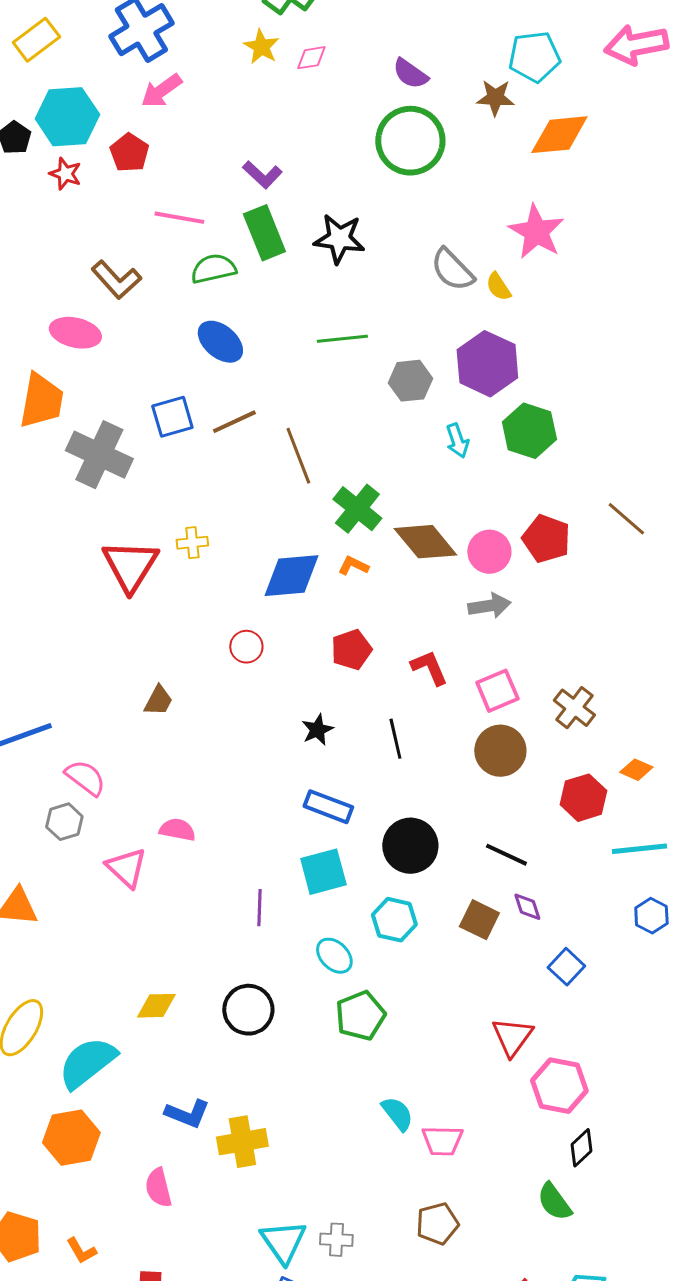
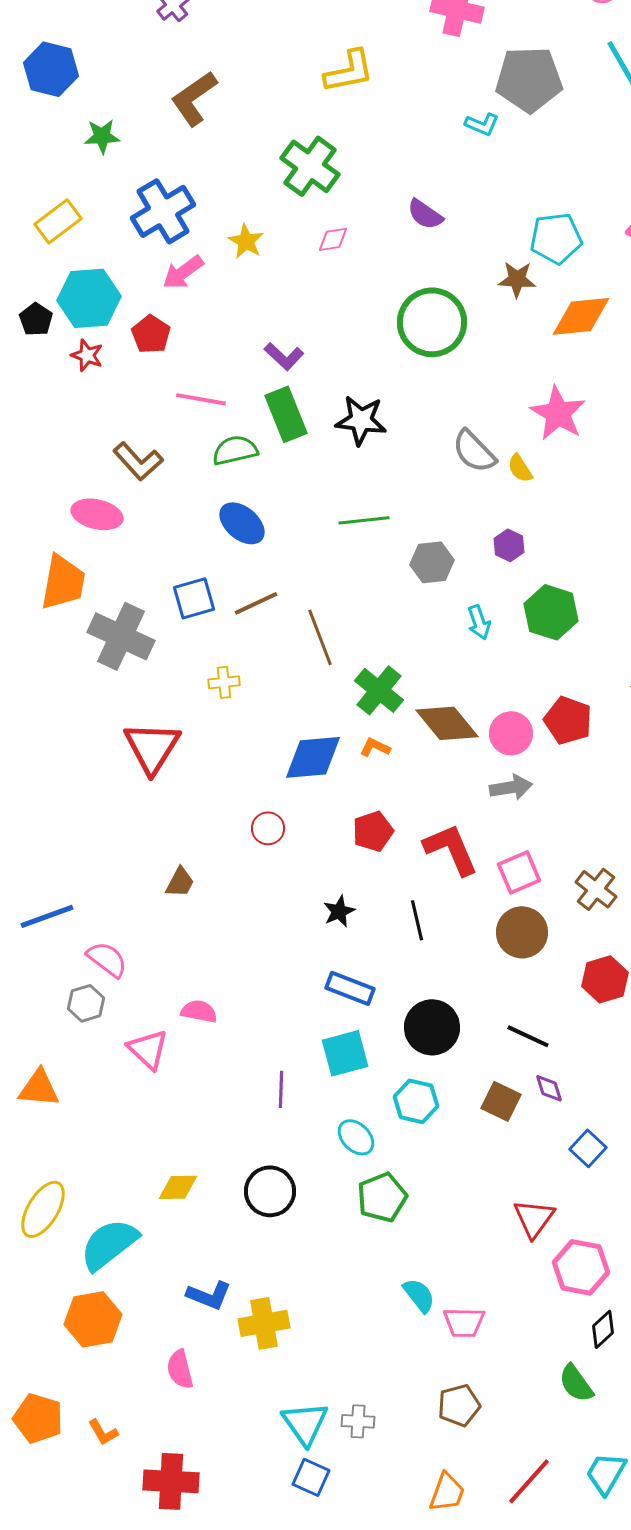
yellow star: (261, 47) -> (246, 241), moved
purple semicircle: (410, 74) -> (425, 214), moved
purple hexagon: (487, 364) -> (509, 545), size x0.5
yellow cross: (192, 543) -> (224, 682), moved
red L-shape: (429, 668) -> (451, 849), size x1.5

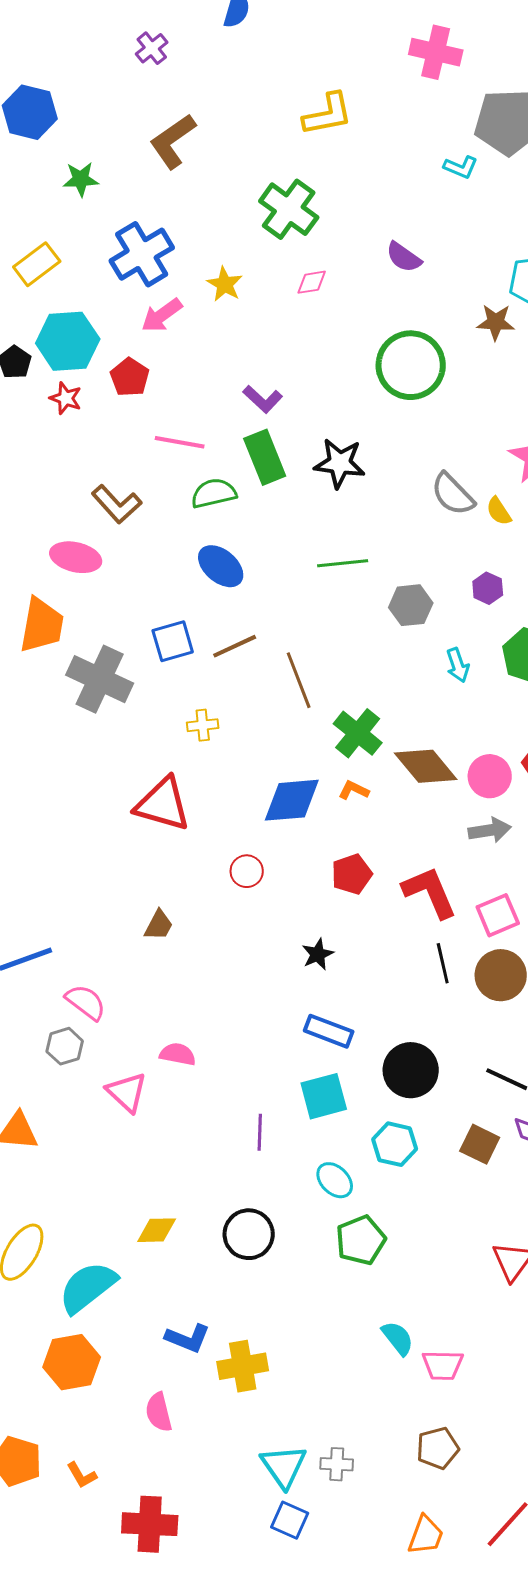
red triangle: (152, 747) -> (163, 804), moved, turned -46
black line: (417, 920) -> (443, 963), moved

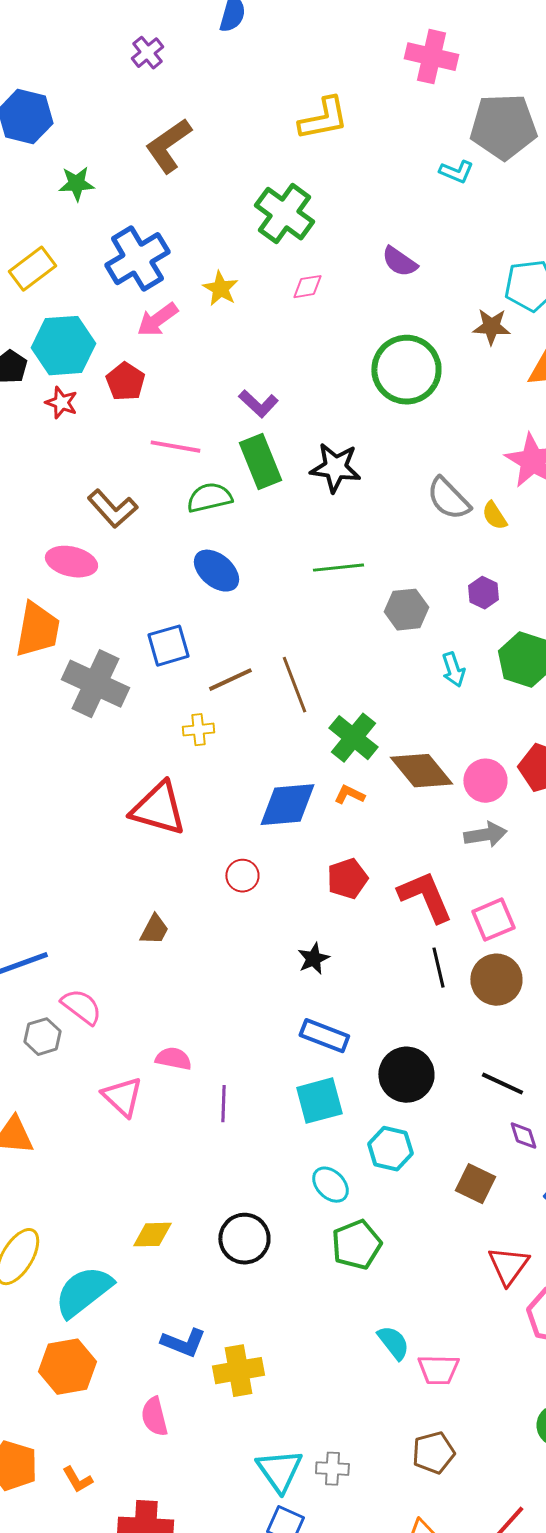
brown line: (235, 646) -> (230, 680), moved
gray hexagon: (65, 1046) -> (42, 1037), moved
purple line: (260, 1132) -> (223, 1104), moved
brown square: (480, 1144) -> (475, 1184), moved

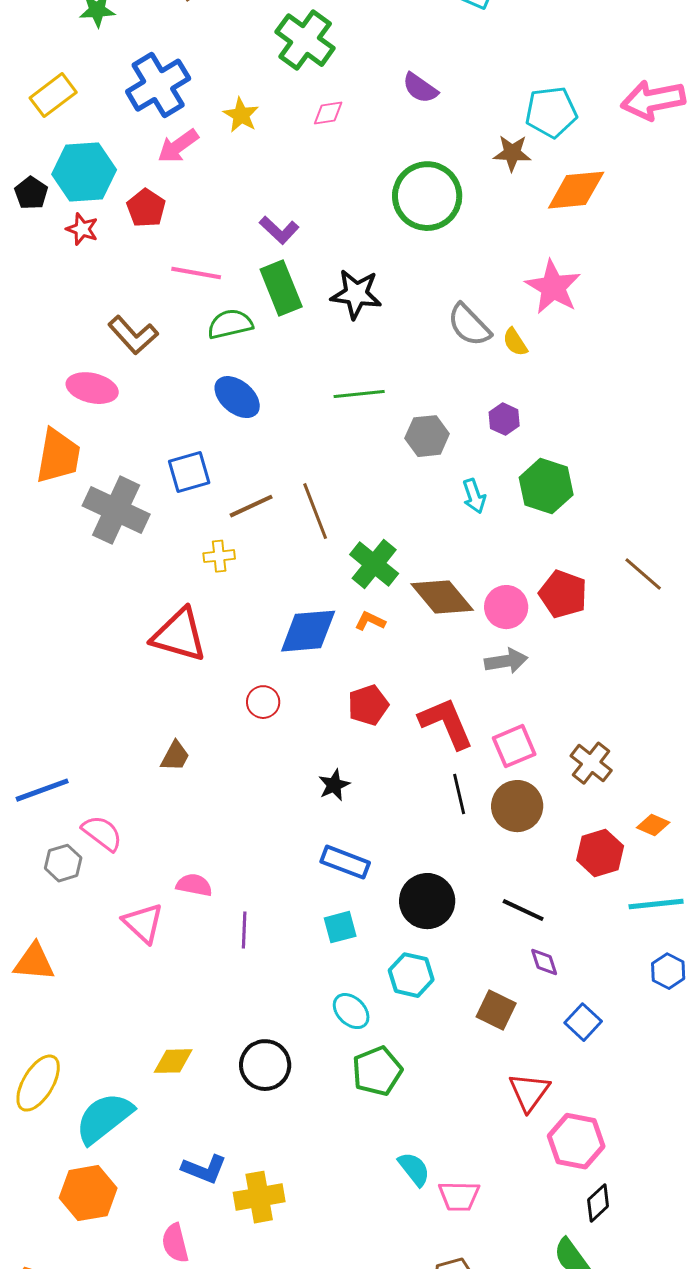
cyan square: (319, 1101) -> (340, 927), size x0.7

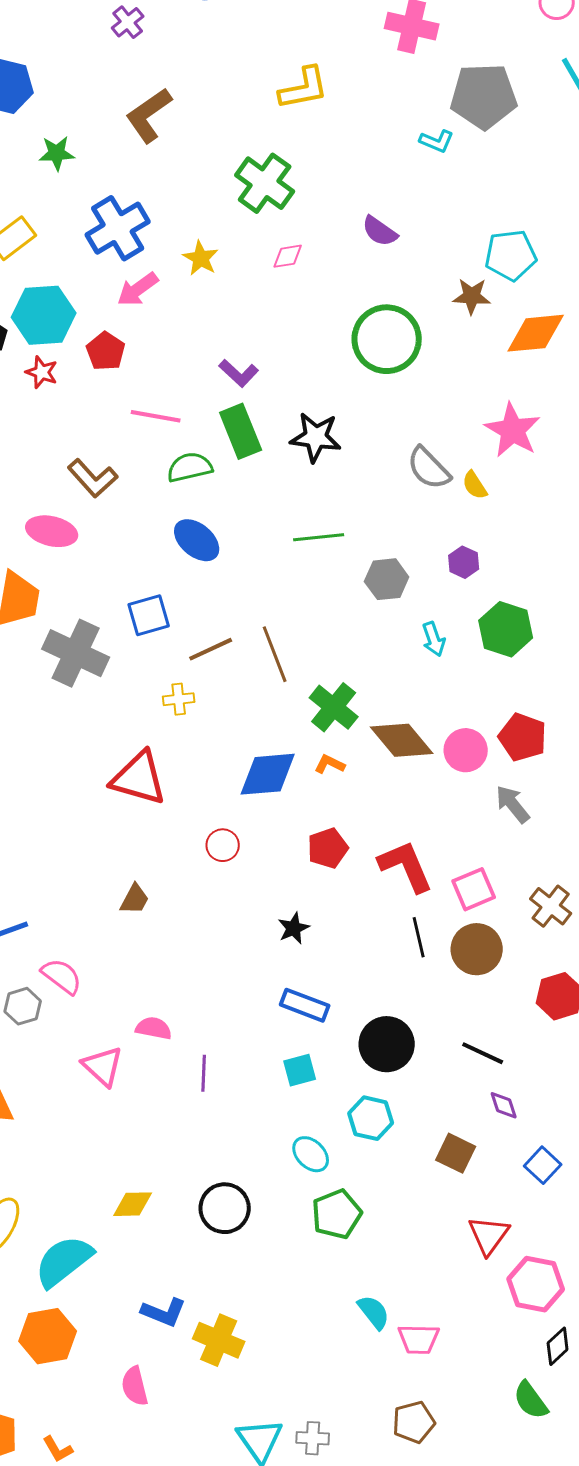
gray arrow: (506, 661) -> (513, 804), moved, turned -120
yellow cross: (259, 1197) -> (219, 1340), turned 33

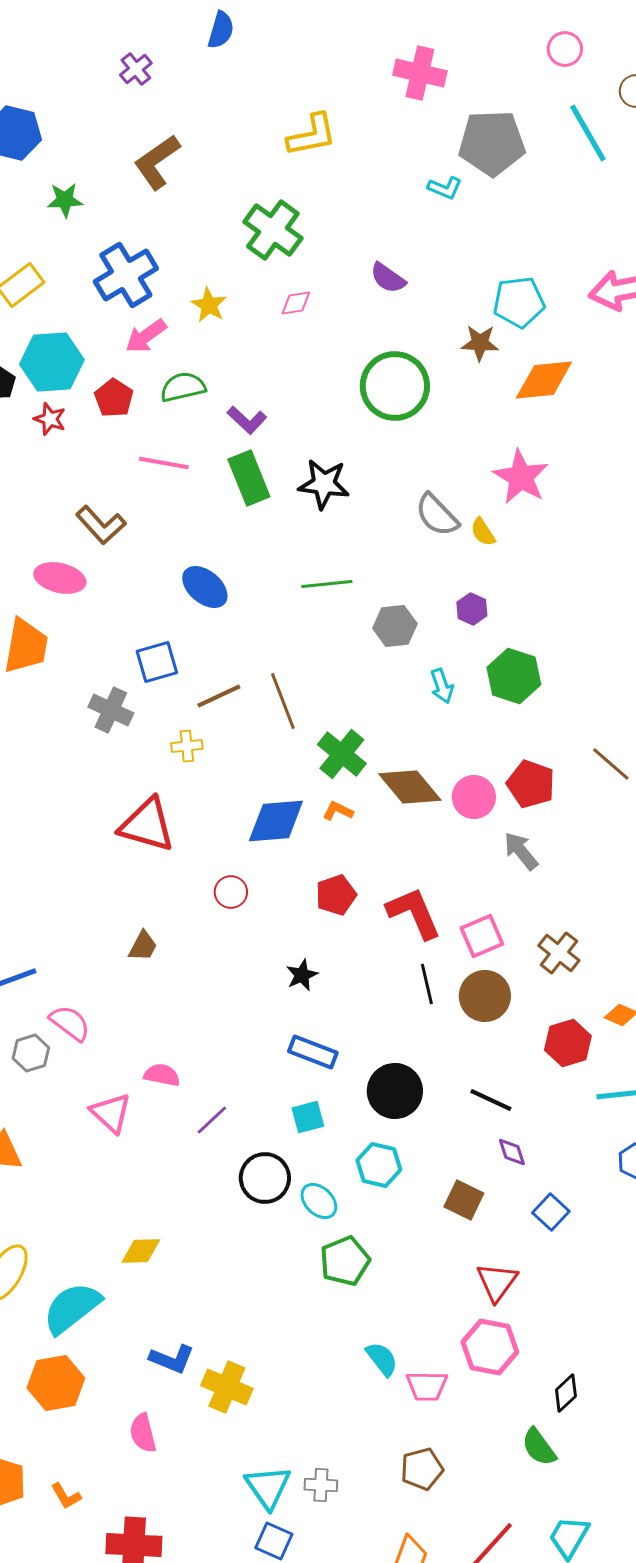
green semicircle: (190, 467) -> (183, 387), moved
gray cross: (76, 653) -> (111, 710), moved, size x0.7
purple line: (204, 1073) -> (212, 1120), turned 45
black circle: (225, 1208) -> (265, 1178), moved
pink hexagon: (536, 1284) -> (490, 1347), moved

